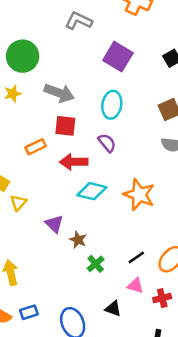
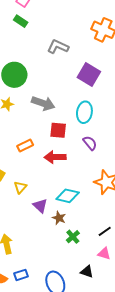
red square: (65, 126) -> (58, 130), moved
purple semicircle: (107, 143) -> (90, 143), moved
cyan diamond: (92, 191) -> (68, 196), moved
yellow triangle: (18, 203) -> (20, 187), moved

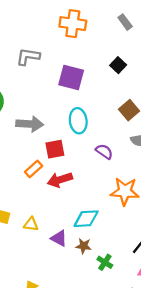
purple semicircle: (90, 143) -> (104, 152), moved
orange rectangle: (25, 146) -> (34, 169), moved
yellow triangle: (20, 187) -> (31, 224), turned -48

